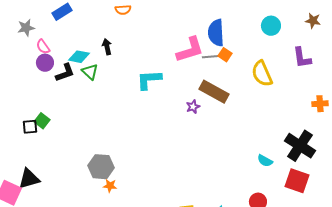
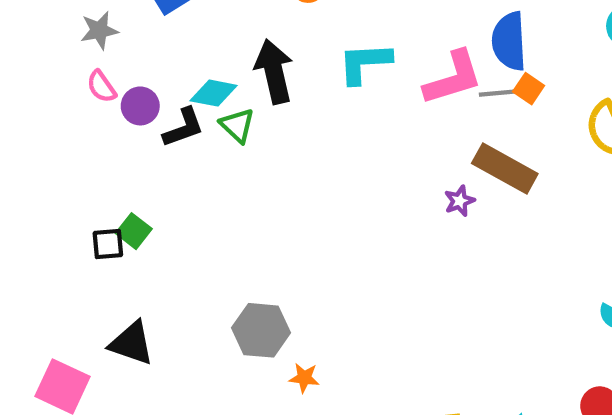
pink semicircle: (43, 47) -> (101, 87), moved
black arrow: (107, 47) -> (274, 71), size x1.8
cyan L-shape: (149, 80) -> (365, 63), moved
black triangle: (29, 179) -> (132, 343), moved, turned 35
orange star: (110, 186) -> (304, 378), moved

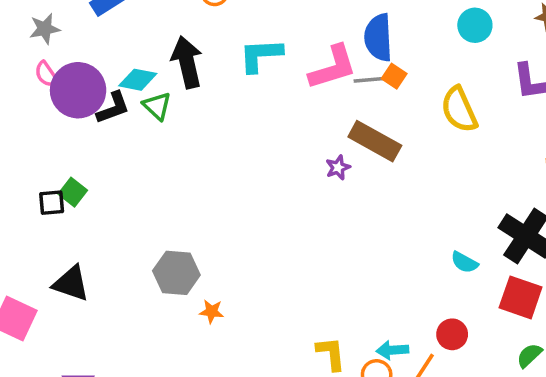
purple circle: (140, 106) -> (78, 90), size x1.8

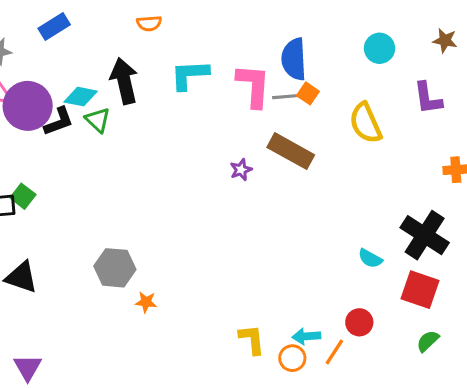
pink L-shape: (333, 67) -> (253, 86), turned -69
purple star: (338, 167) -> (241, 170), moved

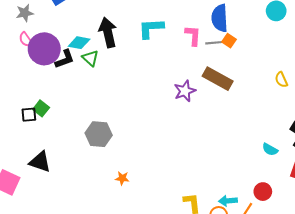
pink L-shape: (253, 86) -> (193, 36), size x0.7
yellow semicircle: (366, 123) -> (281, 80), moved, size x0.6
purple star: (241, 170) -> (185, 91), size x1.5
gray hexagon: (115, 268) -> (99, 134), moved

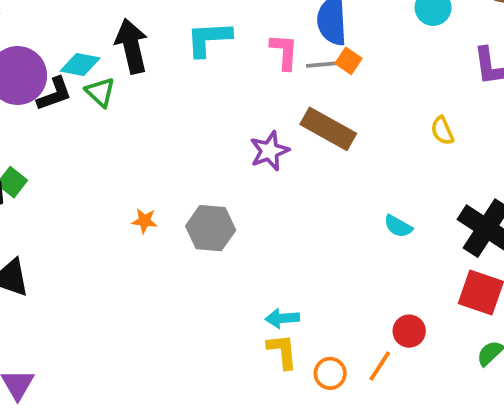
gray hexagon: (99, 134) -> (211, 228), moved
cyan semicircle: (270, 149) -> (398, 226), moved
orange star: (122, 178) -> (144, 221), moved
cyan arrow: (228, 201) -> (282, 318), moved

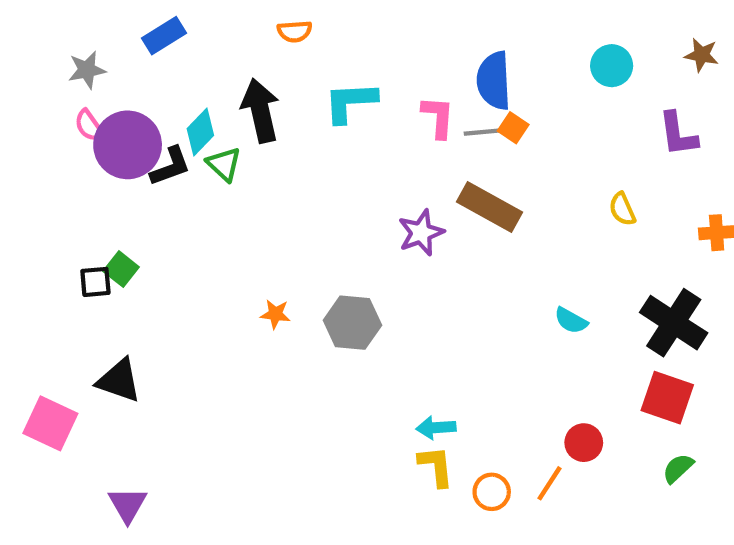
cyan diamond: (80, 64) -> (200, 132), turned -57

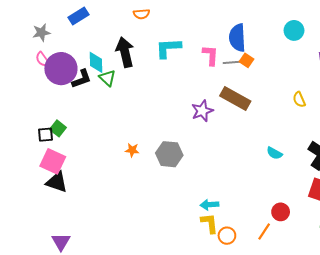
cyan diamond: (200, 132) -> (96, 62), turned -45
pink square: (50, 423) -> (53, 161), moved
orange circle: (492, 492) -> (227, 236), moved

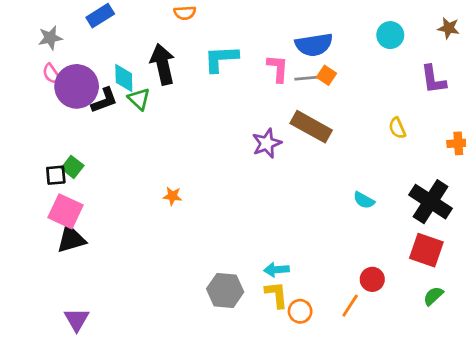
blue semicircle: (237, 38) -> (314, 45), turned -96
gray hexagon: (169, 154) -> (225, 290), moved
black triangle: (57, 182) -> (71, 239), turned -35

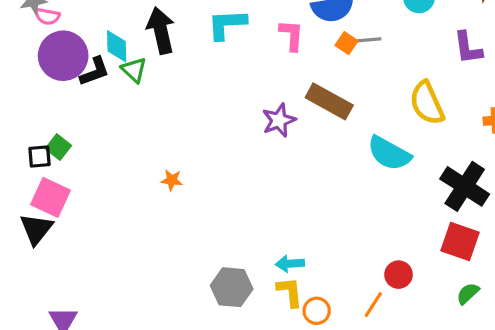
pink semicircle: (52, 74) -> (47, 16), moved, turned -45
gray line: (307, 78) -> (367, 40), moved
yellow semicircle: (397, 128) -> (427, 103), size x1.8
cyan semicircle: (364, 200) -> (389, 153), moved, size x1.8
black triangle: (71, 239) -> (36, 229), moved, turned -36

